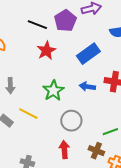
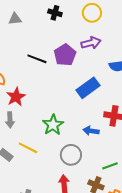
red star: (46, 51) -> (16, 97), moved
blue arrow: (87, 87) -> (91, 131), moved

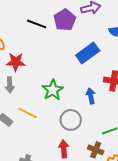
red star: (16, 97) -> (16, 62), turned 30
blue arrow: (91, 131) -> (91, 96), turned 70

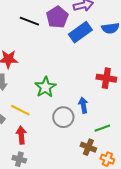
blue rectangle: (88, 53) -> (80, 32), moved
blue arrow: (91, 96) -> (83, 105), moved
red arrow: (64, 149) -> (21, 135), moved

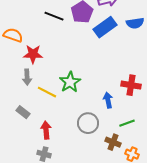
red cross: (106, 78) -> (131, 85), moved
yellow line: (20, 110) -> (47, 92), moved
gray circle: (63, 117) -> (88, 123), moved

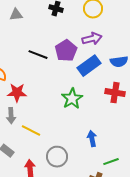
green star: (70, 82) -> (72, 99), moved
red cross: (131, 85) -> (115, 93), moved
gray circle: (88, 123) -> (57, 157), moved

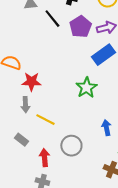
purple pentagon: (66, 51) -> (80, 27), moved
black line: (38, 55) -> (52, 19), moved, turned 30

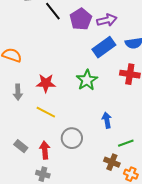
red star: (31, 82) -> (46, 83), moved
gray arrow: (25, 105) -> (18, 92), moved
gray rectangle: (21, 140) -> (21, 146), moved

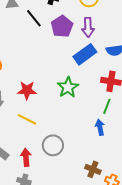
purple arrow: (107, 20) -> (88, 27), turned 102
blue arrow: (107, 120) -> (100, 127), moved
green line: (126, 143) -> (107, 106), moved, turned -49

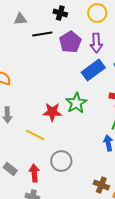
black line: (34, 18) -> (42, 34), turned -60
red star: (27, 90) -> (52, 112), moved

